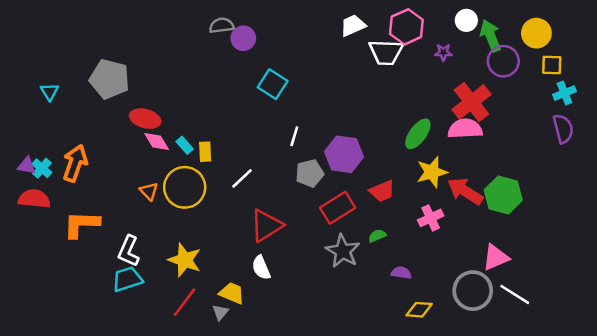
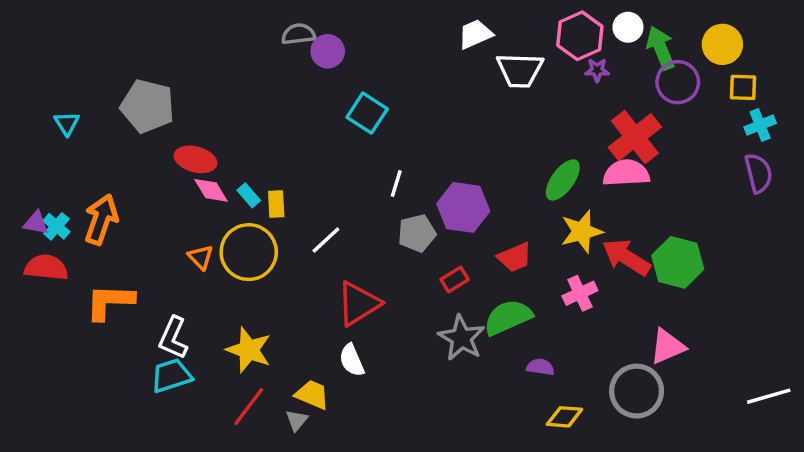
pink hexagon: (406, 27) -> (580, 36), moved
red rectangle: (338, 208) -> (455, 280), size x0.6
green semicircle: (377, 236) -> (508, 317), size x2.0
white line: (515, 294) -> (769, 396), moved, turned -48

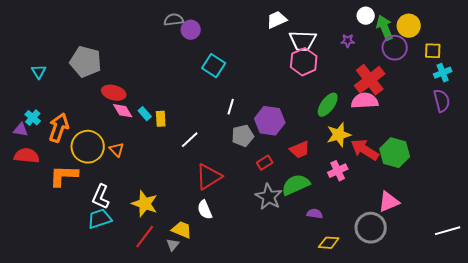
pink hexagon: (580, 36) -> (304, 62), moved
yellow circle: (722, 44) -> (409, 26), moved
cyan cross: (56, 226) -> (33, 118), moved
yellow circle: (249, 252) -> (88, 147), moved

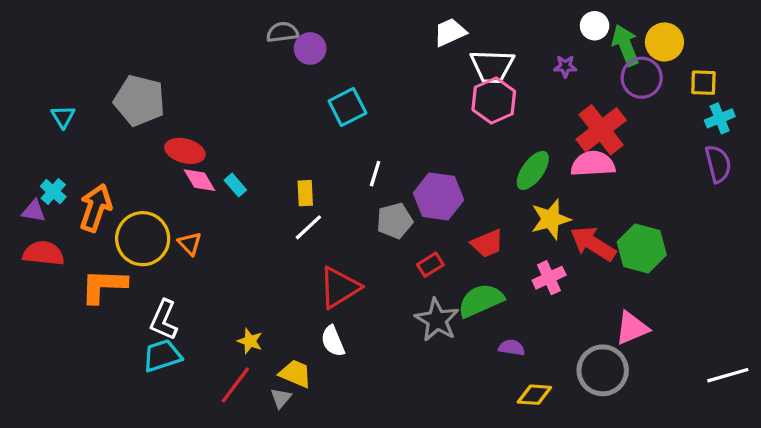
cyan square: (214, 66) -> (347, 107), turned 30
yellow rectangle: (161, 119) -> (305, 193), moved
yellow star: (145, 204) -> (250, 341), moved, size x0.6

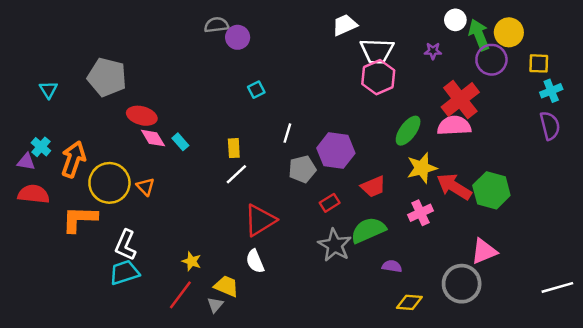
cyan square: (347, 107) -> (256, 90), moved, size x0.6

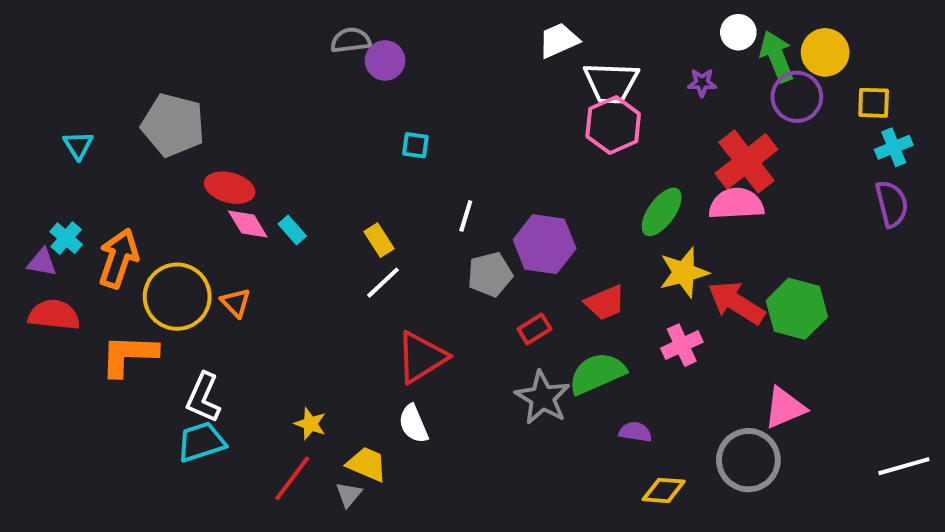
cyan square: (256, 90) -> (415, 145), turned 35
yellow rectangle: (234, 148) -> (379, 240), turned -30

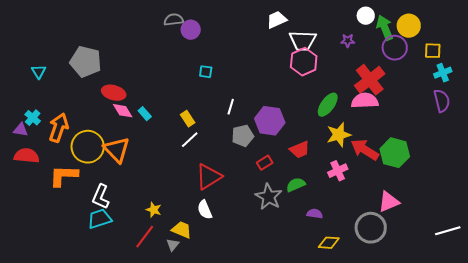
orange triangle: (236, 303) -> (117, 150), size x1.8
green semicircle: (597, 373) -> (296, 185), size x0.7

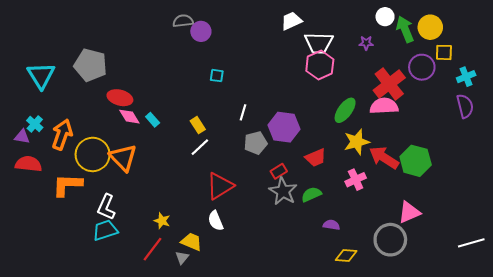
purple circle: (395, 48) -> (422, 67), moved
yellow square: (433, 51) -> (444, 52), moved
cyan triangle: (39, 72) -> (41, 76), size x1.8
gray star: (269, 197) -> (283, 191), moved

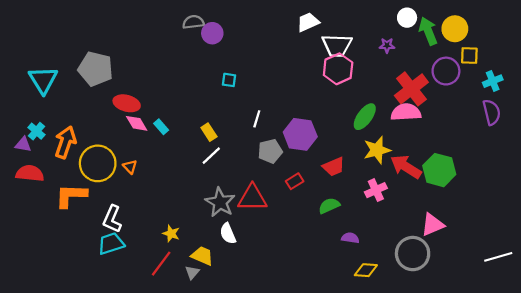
orange triangle: (123, 158) -> (130, 167), size x0.5
red triangle: (220, 186) -> (252, 198), moved, turned 32
gray star: (283, 191) -> (220, 202), moved

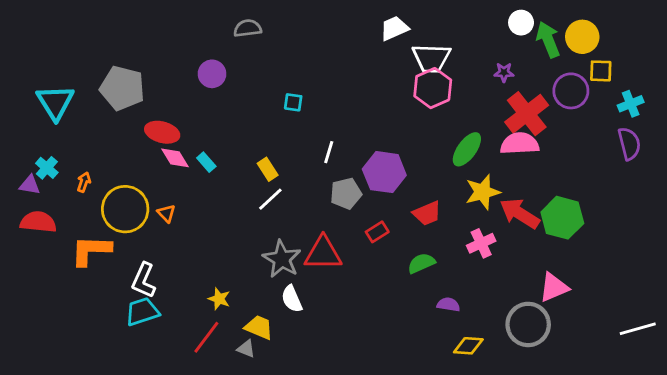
purple circle: (212, 33) -> (212, 74), moved
purple star: (387, 45) -> (504, 72), moved
orange arrow: (65, 142) -> (84, 182), size x0.5
gray triangle: (192, 272) -> (246, 349), turned -48

